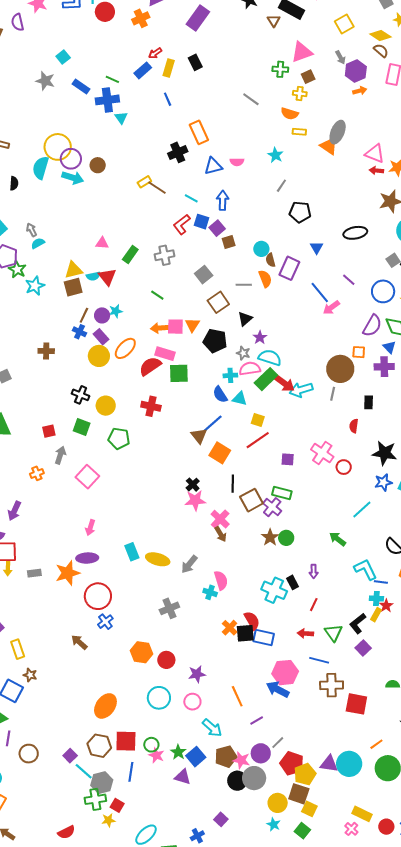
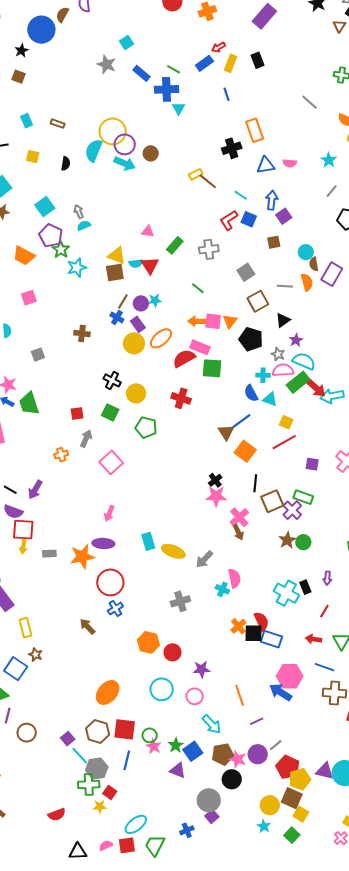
purple square: (217, 228) -> (284, 216), moved
yellow triangle: (74, 270) -> (117, 255), turned 30
gray circle: (254, 778) -> (209, 800), moved

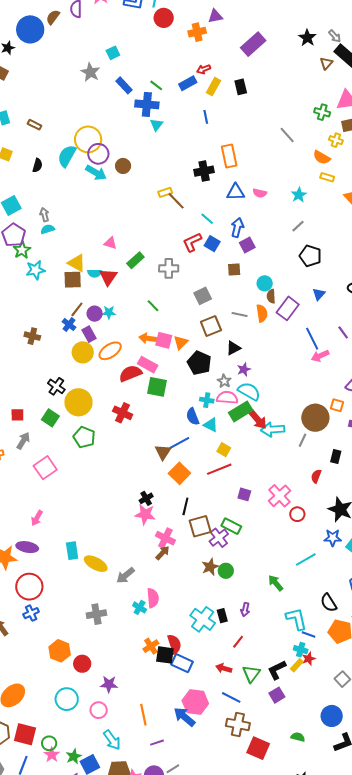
yellow circle: (136, 393) -> (78, 402), size x1.4
pink cross: (239, 517) -> (165, 538), turned -30
brown arrow: (238, 532) -> (163, 553), turned -119

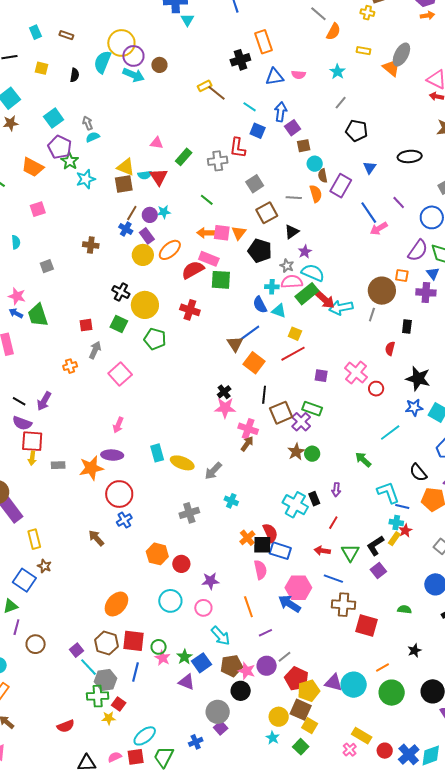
orange semicircle: (322, 157) -> (333, 32), moved, turned -84
red L-shape: (192, 242) -> (238, 148), moved, turned -50
brown square: (234, 269) -> (304, 146), moved
pink semicircle: (153, 598) -> (260, 570), moved

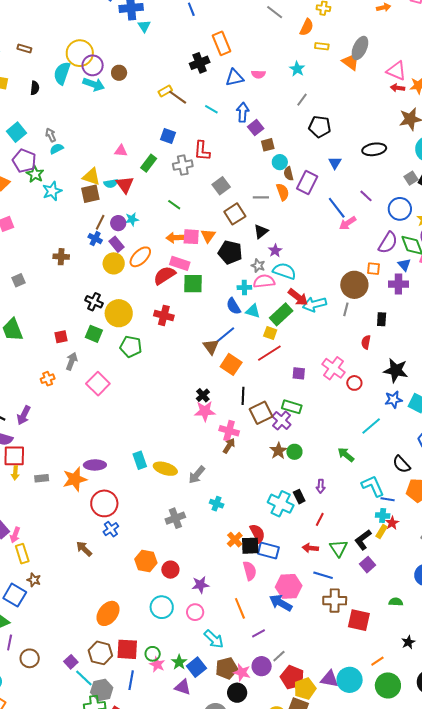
orange semicircle: (333, 32) -> (307, 27), moved
blue square: (258, 131) -> (168, 136), moved
green rectangle: (307, 294) -> (281, 314), moved
pink arrow: (118, 425) -> (15, 535), moved

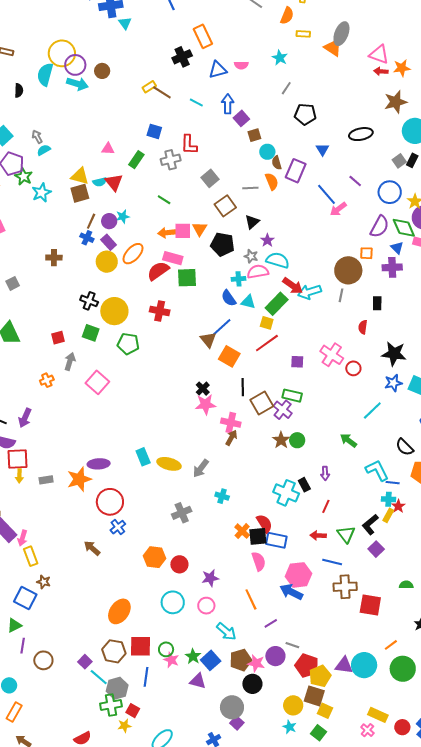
gray line: (279, 656) -> (292, 645), turned 64

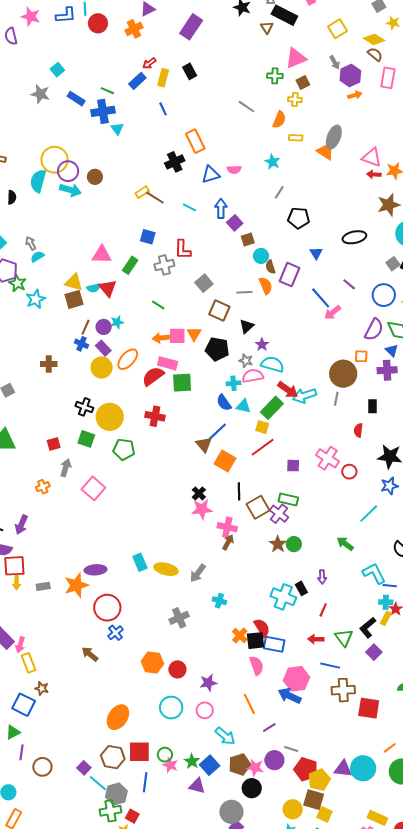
pink triangle: (108, 149) -> (102, 255), size x1.5
brown square: (225, 206) -> (219, 310), turned -30

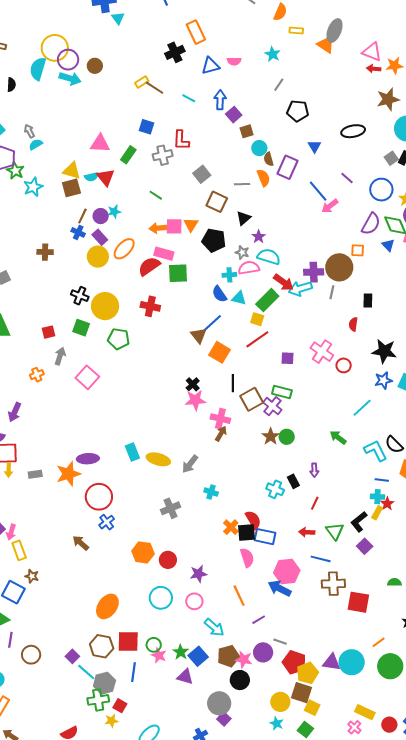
purple cross: (387, 370) -> (314, 272), moved
cyan L-shape: (374, 573) -> (376, 451), moved
cyan cross: (283, 597) -> (275, 489), size x0.7

